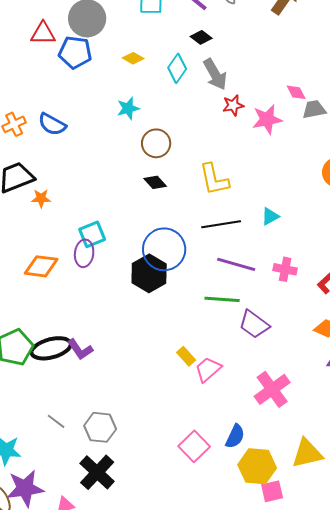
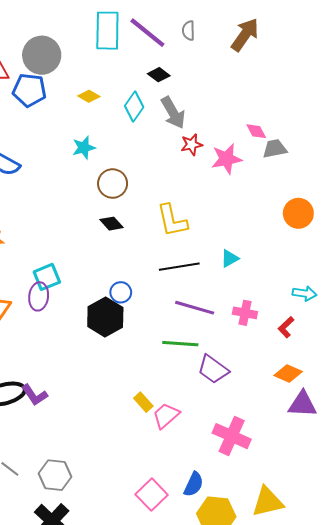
blue circle: (164, 249) -> (121, 292), size x0.5
pink cross: (272, 389) -> (232, 436), turned -30

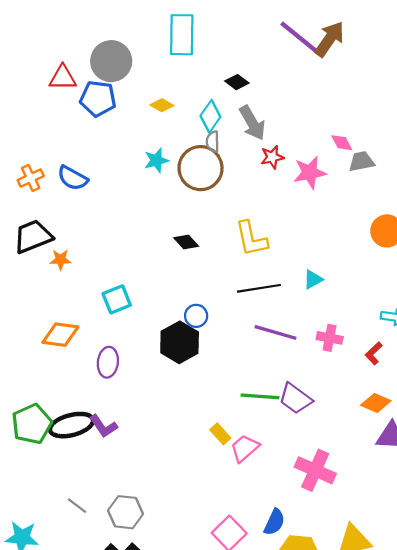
gray semicircle: (189, 31) -> (213, 142), moved
purple line: (147, 33) -> (299, 37), moved
brown circle: (113, 184) -> (201, 168), moved, size x1.4
purple ellipse: (39, 296) -> (108, 362), moved
green line: (180, 344) -> (260, 396), moved

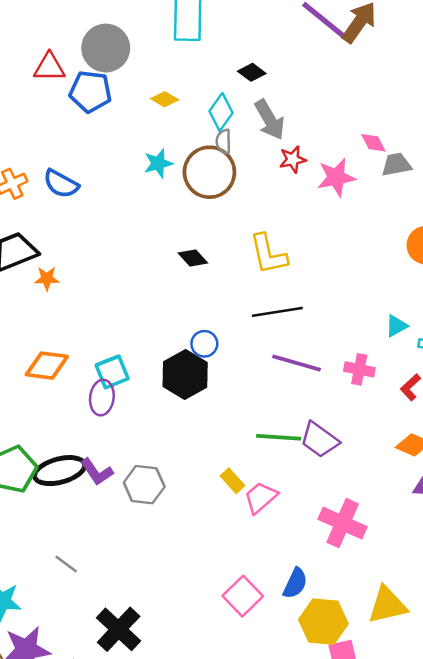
cyan triangle: (313, 279) -> (396, 326), moved
cyan square: (117, 299) -> (112, 372), moved
gray hexagon: (126, 512) -> (144, 485), moved

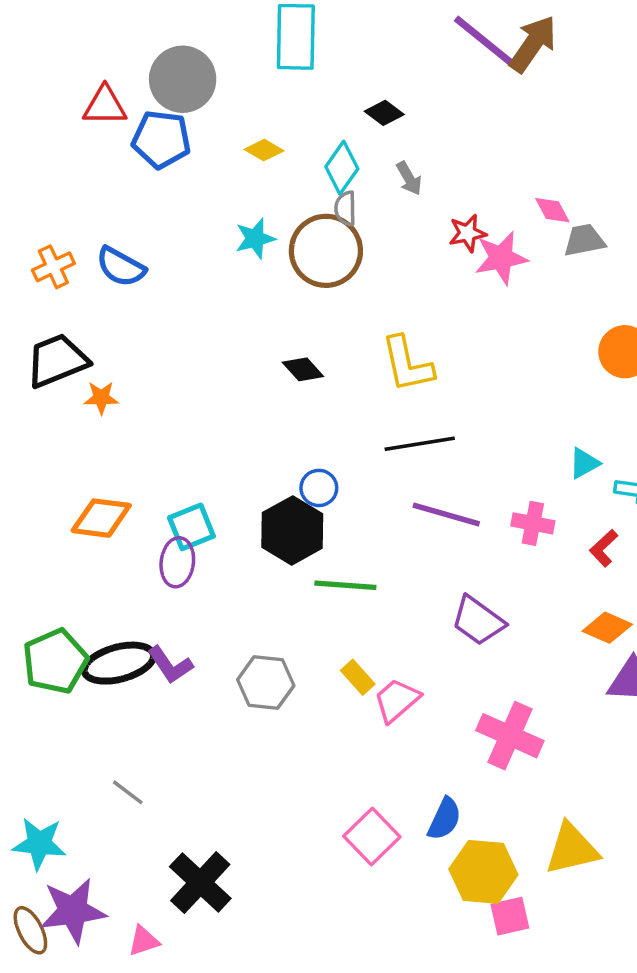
gray arrow: (270, 120) -> (409, 178), size x0.6
red star: (293, 159) -> (467, 233), moved
green line: (279, 437) -> (345, 585), moved
gray hexagon: (144, 485) -> (266, 683), moved

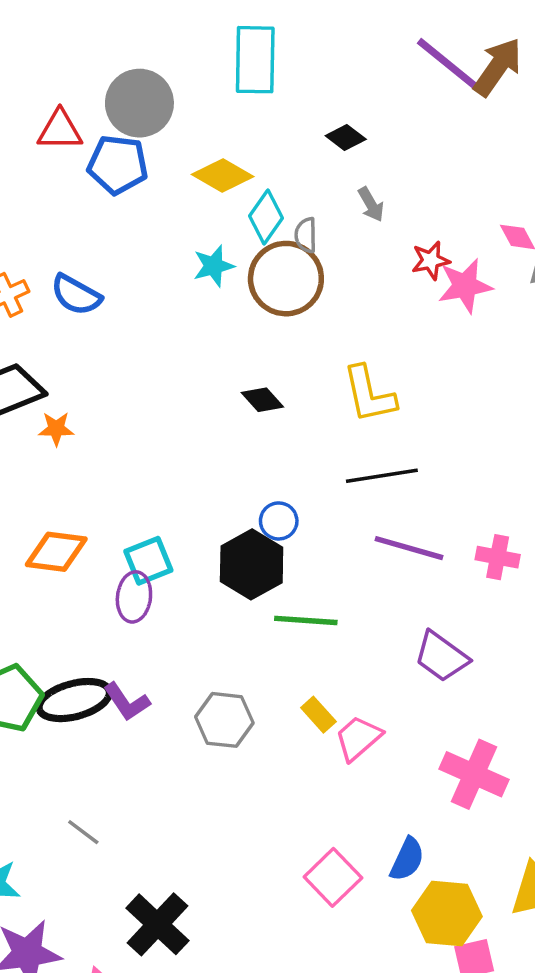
yellow diamond: (264, 150) -> (223, 175), size x1.5
cyan diamond: (342, 168) -> (266, 217), moved

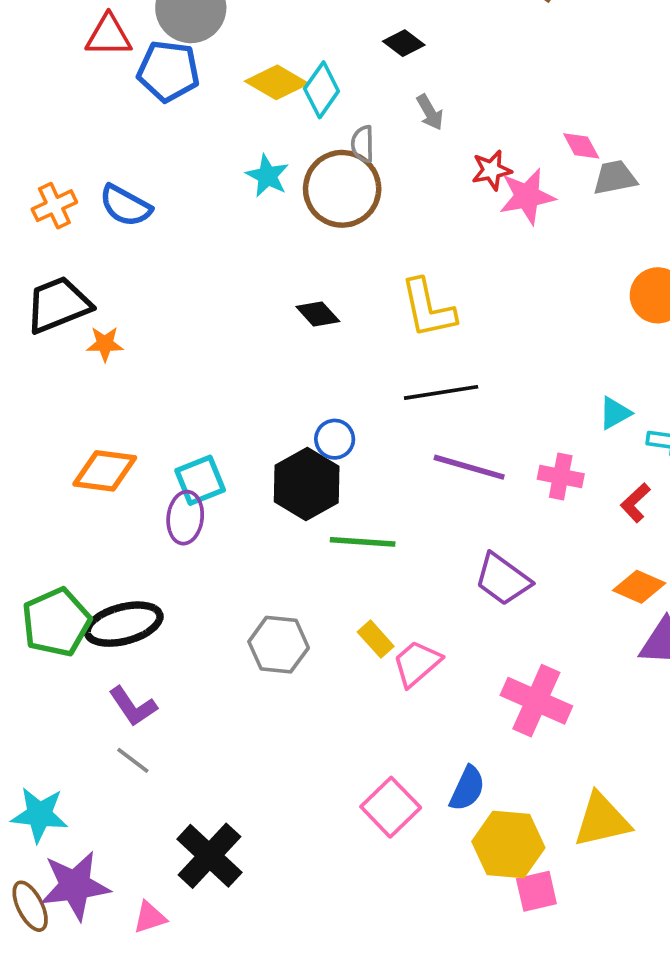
cyan diamond: (266, 217) -> (322, 90), moved
cyan star: (214, 266) -> (267, 176), turned -30
purple L-shape: (127, 702) -> (133, 706), moved

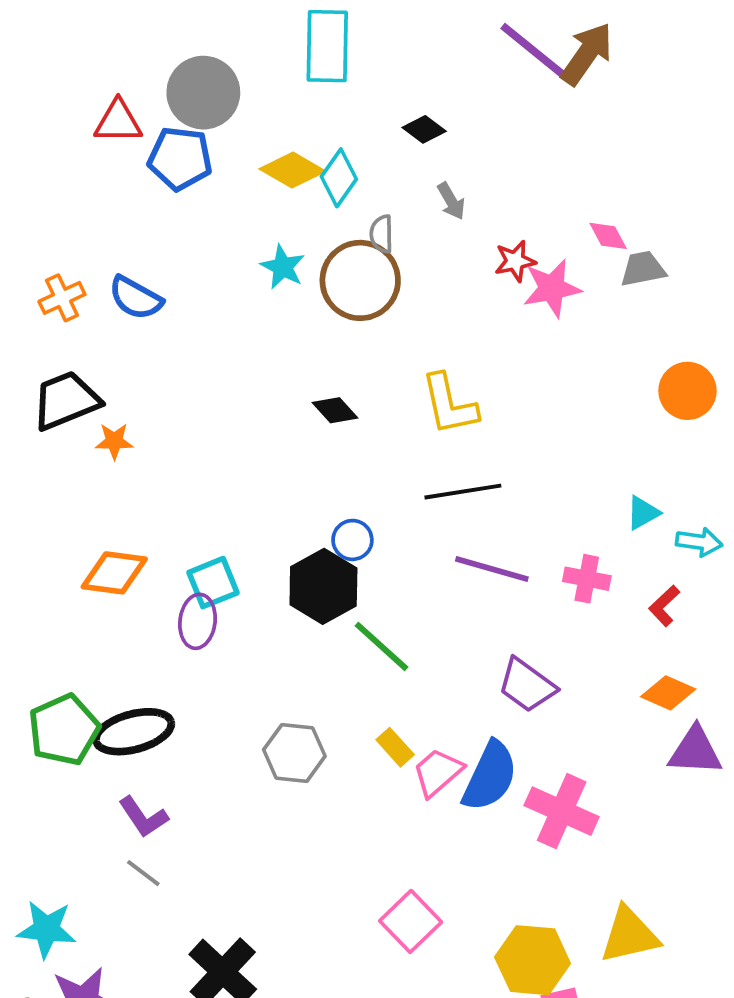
green line: (363, 542) -> (382, 646), turned 38
blue semicircle: (467, 788) -> (490, 776), moved, size x1.5

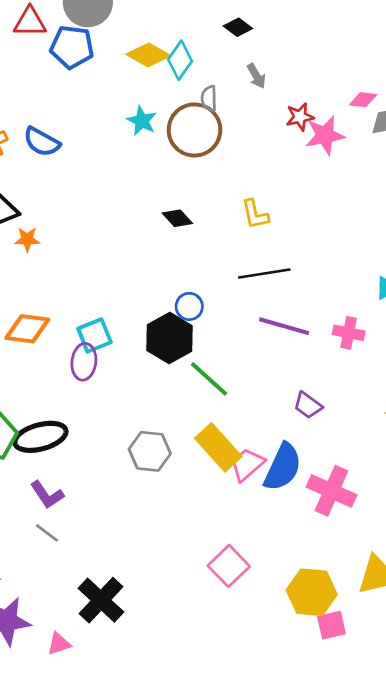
pink diamond: (608, 236) -> (363, 100), turned -56
yellow L-shape: (449, 404) -> (255, 214), size x0.7
purple trapezoid: (527, 685) -> (308, 405), size x0.7
yellow rectangle: (395, 747) -> (218, 447), size x1.8

